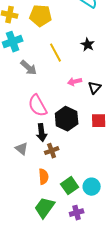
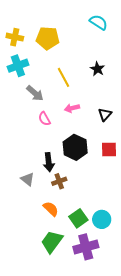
pink arrow: (75, 82) -> (72, 108), moved
pink semicircle: (38, 106) -> (44, 119), moved, size x0.6
orange semicircle: (44, 177) -> (51, 209), turned -42
purple cross: (77, 213) -> (86, 247), size x1.6

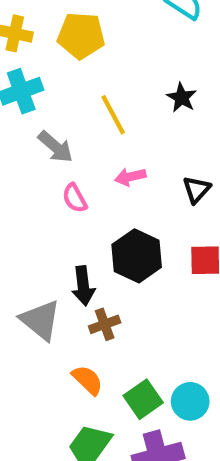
gray triangle: (27, 179) -> (40, 320), size x1.5

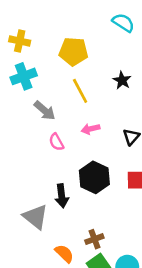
yellow pentagon: (81, 36) -> (73, 51), moved
brown cross: (105, 324) -> (94, 239), moved

